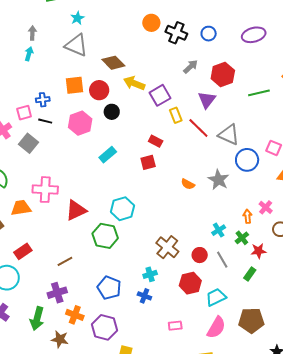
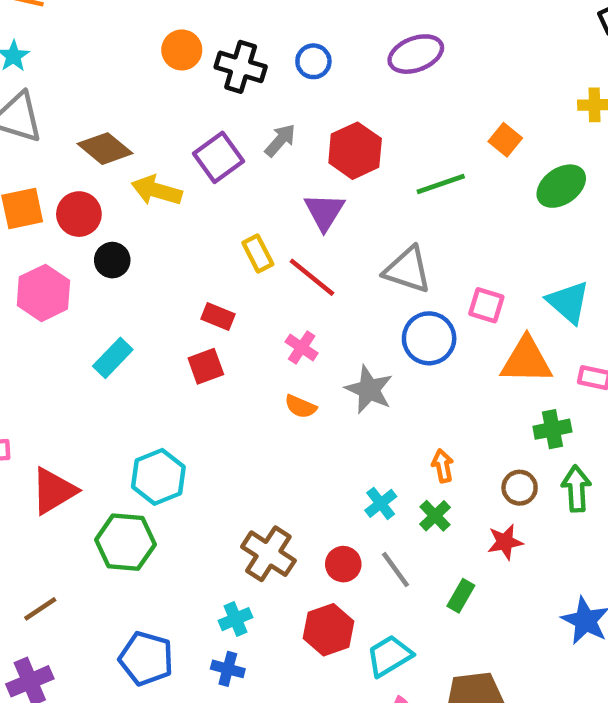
purple square: (160, 95) -> (219, 157), moved
gray triangle: (229, 135) -> (407, 270), moved
pink cross: (266, 207) -> (302, 347), moved
red star: (259, 251) -> (505, 542), moved

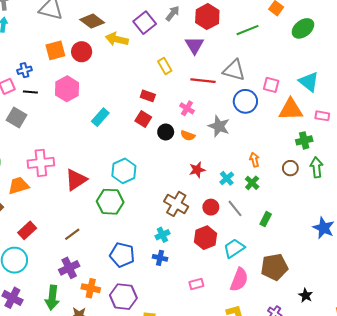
black circle: (112, 260) -> (166, 132), moved
red line: (312, 277) -> (203, 81), moved, turned -30
red square: (206, 366) -> (143, 119), turned -35
red star: (505, 542) -> (197, 170), moved

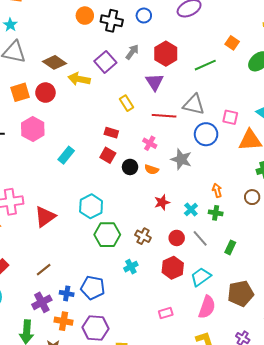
green cross: (252, 183) -> (216, 213), turned -32
green hexagon: (110, 202) -> (107, 235), moved
brown cross: (176, 204) -> (143, 236), size x0.7
blue cross: (160, 258) -> (67, 293), moved

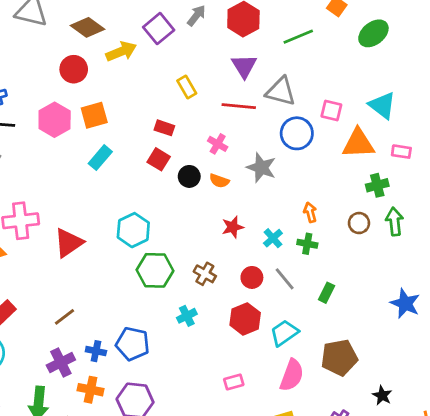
yellow arrow: (79, 79) -> (121, 51), turned 145
purple triangle: (155, 82) -> (244, 66), moved
orange square: (20, 92) -> (94, 115), moved

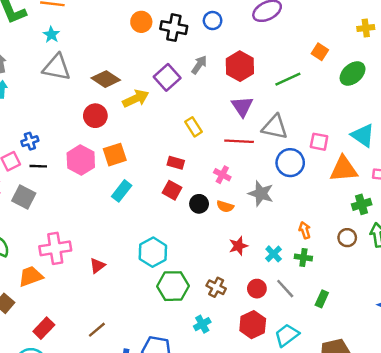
red triangle: (68, 243) -> (97, 266), size x0.6

